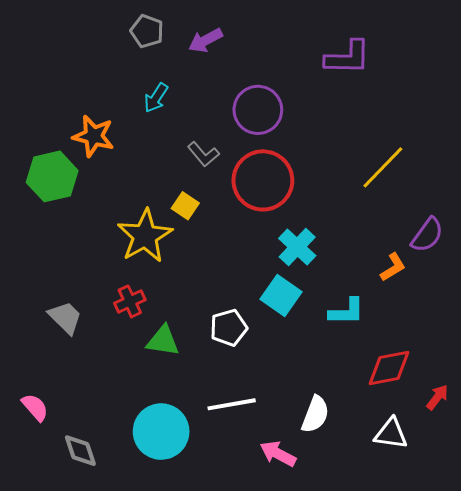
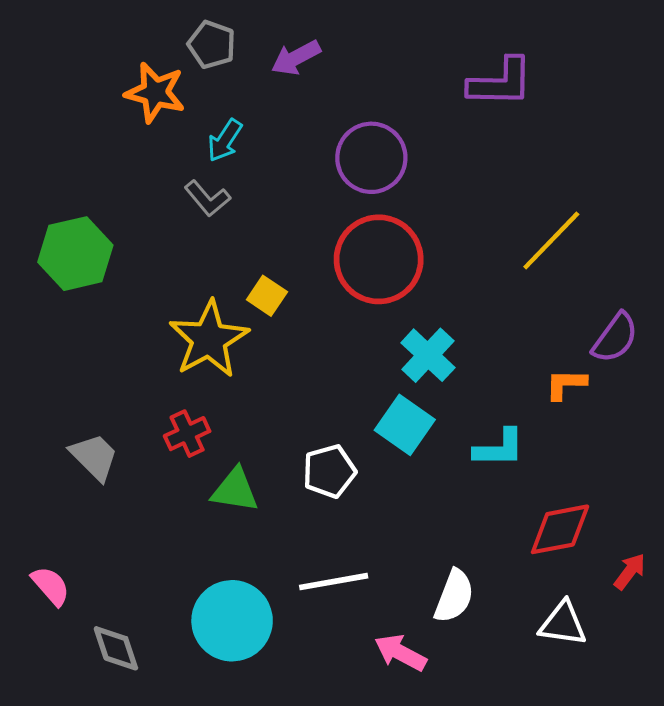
orange star: (94, 136) -> (155, 93), moved
gray L-shape: (203, 154) -> (207, 198), moved
orange L-shape: (393, 267) -> (566, 384), turned -148

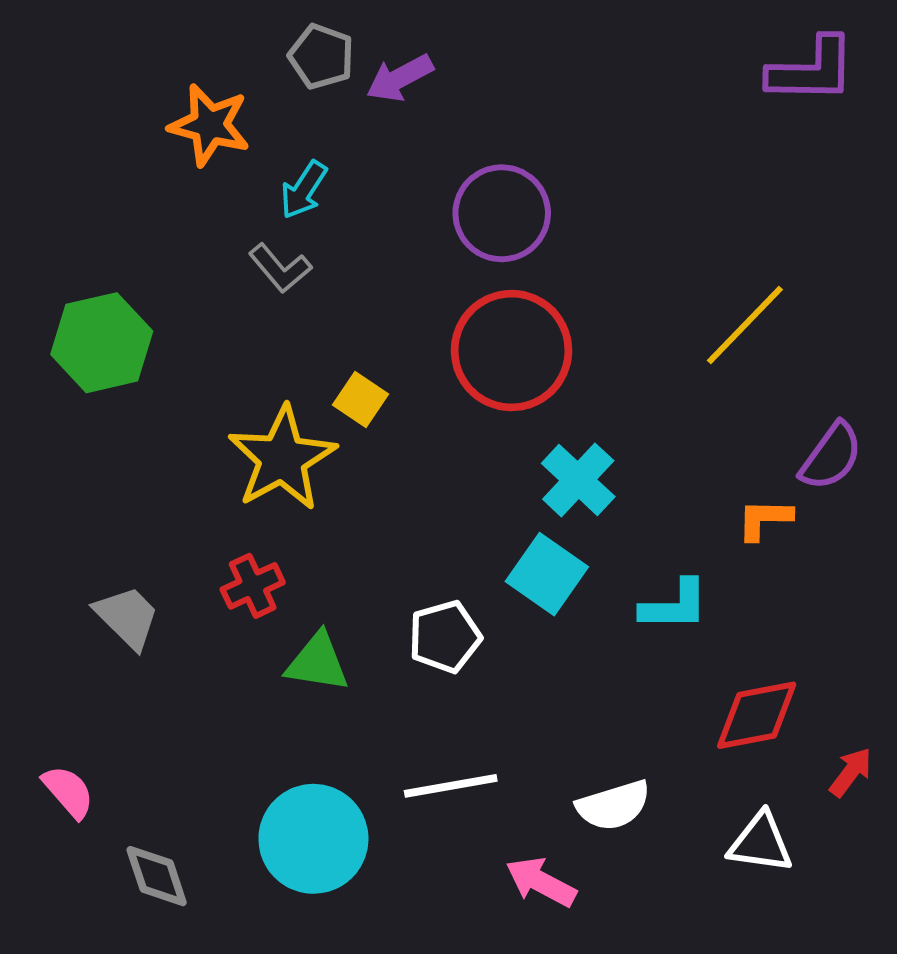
gray pentagon: (212, 45) -> (321, 56), moved
purple L-shape: (501, 82) -> (812, 70), moved
white semicircle: (454, 596) -> (613, 805), turned 52

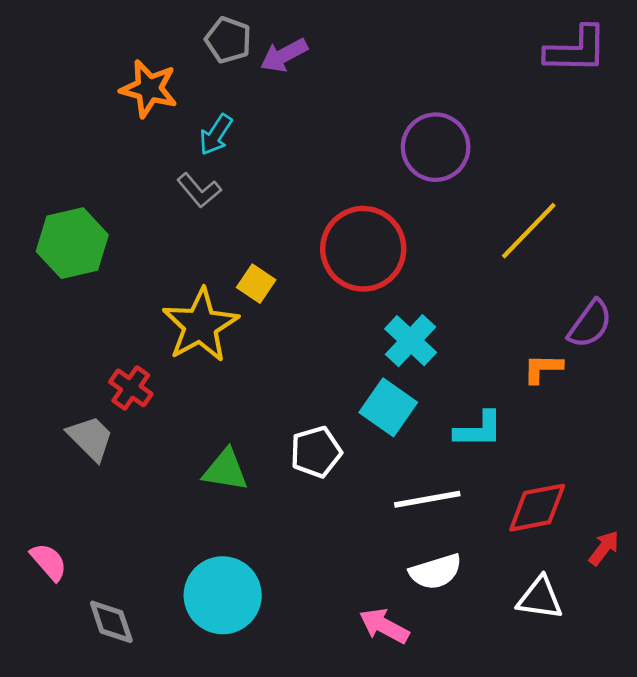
purple circle: (502, 213) -> (436, 147), moved
red cross: (253, 586) -> (131, 388), moved, turned -30
white line: (451, 786) -> (427, 499), moved

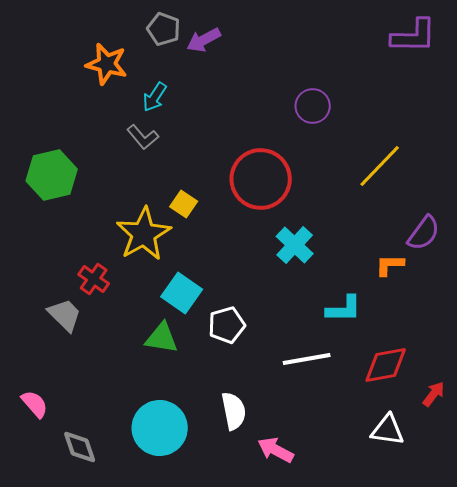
purple circle: (436, 147) -> (313, 106), size x0.7
cyan square: (388, 407) -> (182, 293), moved
white semicircle: (436, 572) -> (234, 411), moved, turned -84

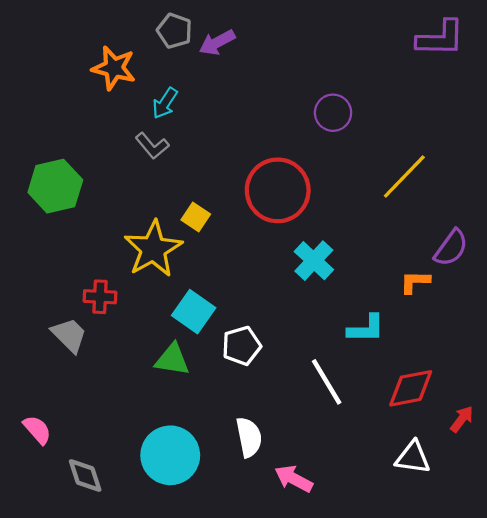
red cross: (94, 279) -> (100, 297), turned -32
white line: (307, 359) -> (327, 382), turned 69

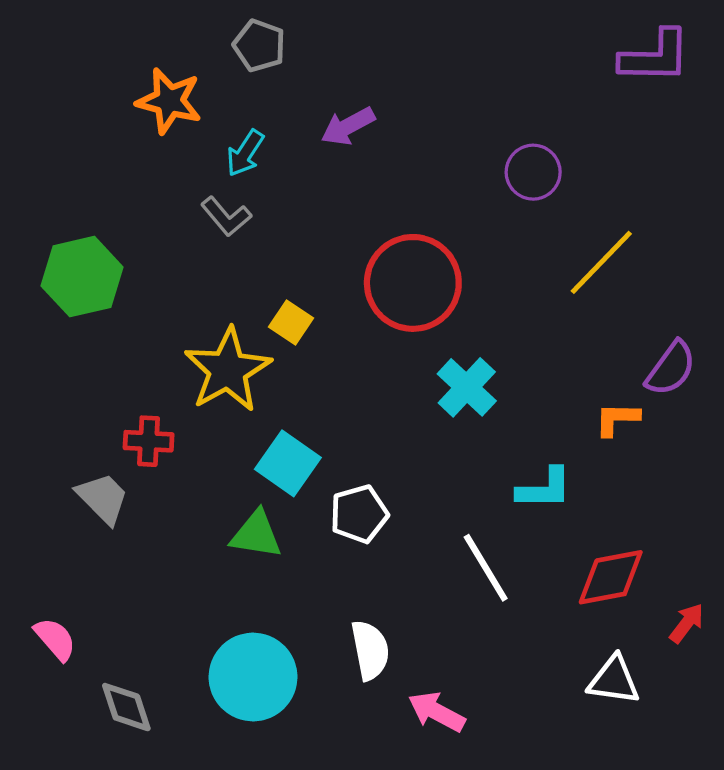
purple arrow: (217, 42) -> (348, 126), moved
purple circle: (333, 113) -> (533, 172), moved

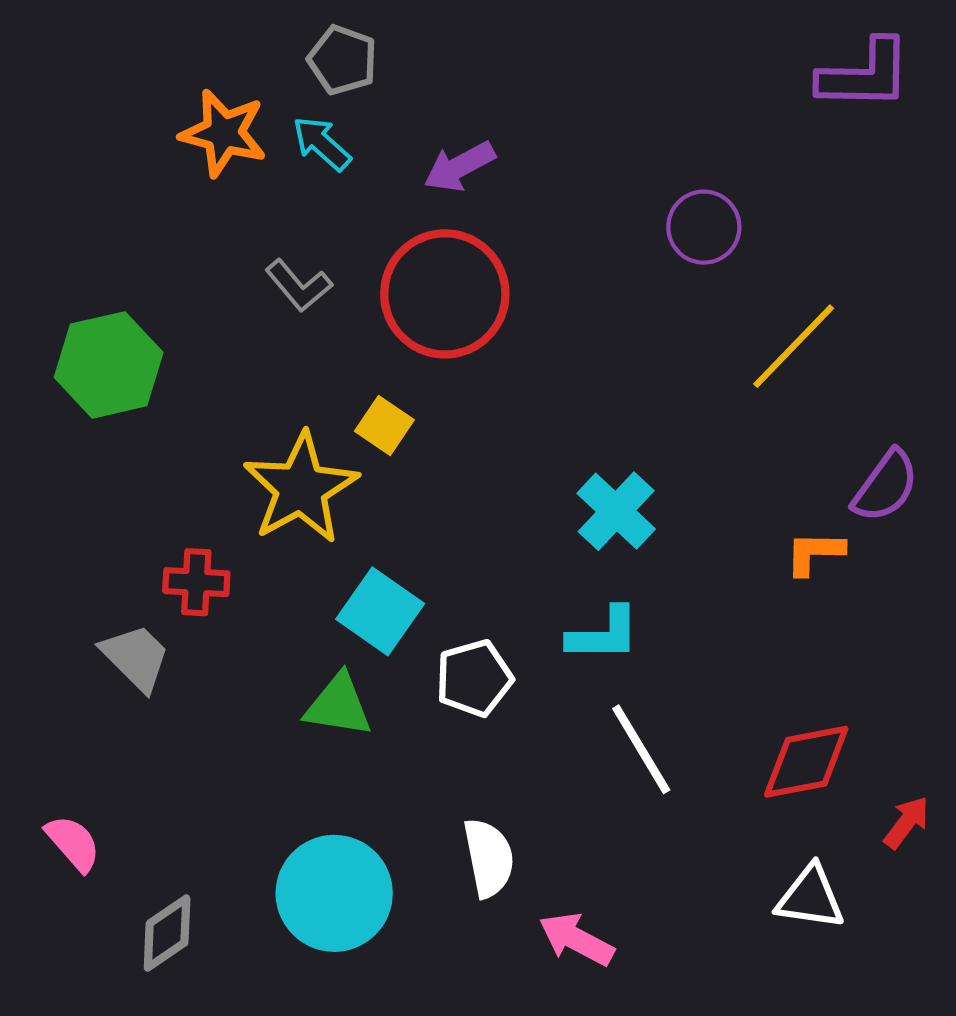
cyan arrow: (245, 153) -> (322, 144), moved, turned 99
red circle: (413, 283) -> (445, 294), moved
cyan L-shape: (544, 489) -> (604, 634), moved
gray diamond: (126, 707) -> (167, 933), turned 74

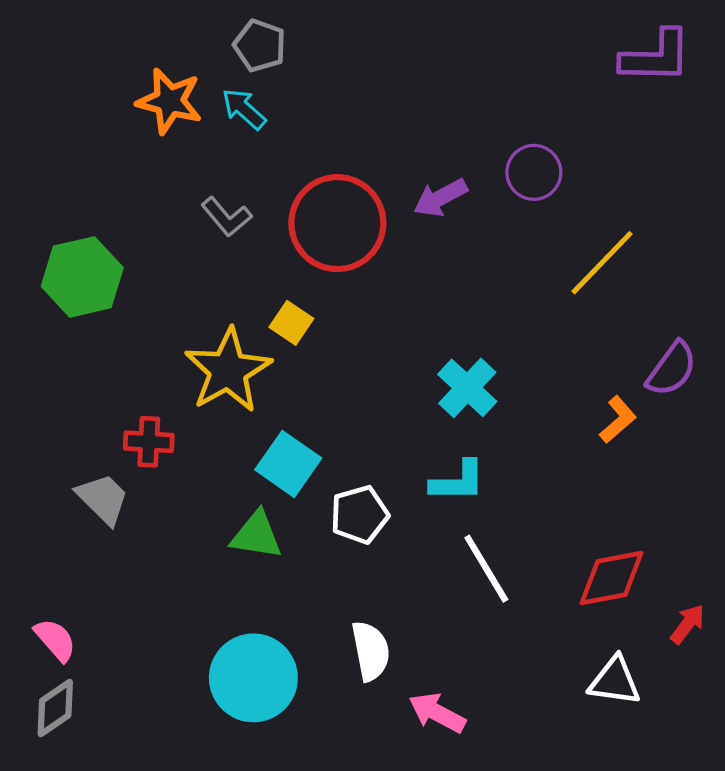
purple arrow: (459, 167) -> (440, 198), moved
orange L-shape: (815, 553) -> (618, 420), turned 138
gray diamond: (167, 933) -> (55, 708), moved

